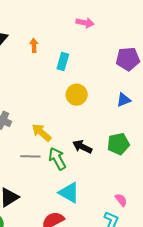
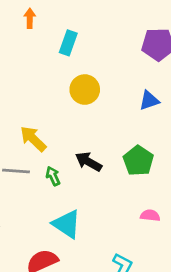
green pentagon: (118, 144) -> (138, 161), turned -30
green arrow: (57, 159) -> (53, 176), size x0.6
pink semicircle: (121, 200) -> (150, 215), moved, turned -48

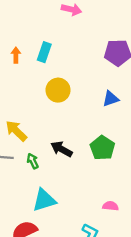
orange arrow: (30, 18) -> (16, 55), moved
pink semicircle: (150, 215) -> (111, 206), moved
cyan triangle: (67, 224) -> (44, 200), turned -50

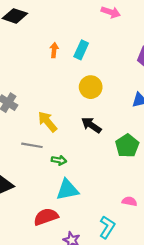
black arrow: (62, 149) -> (91, 125), moved
green arrow: (33, 161) -> (59, 160), moved, turned 120

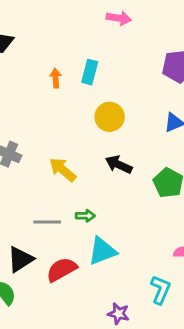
gray line: (32, 145) -> (47, 222), moved
red semicircle: (46, 217) -> (62, 270), moved

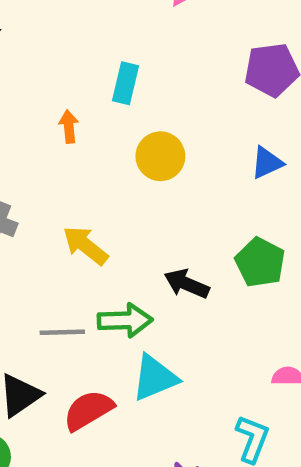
orange arrow: (56, 78) -> (69, 127), moved
black arrow: (119, 165) -> (187, 284), moved
green arrow: (85, 216) -> (125, 320), size x1.6

